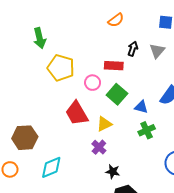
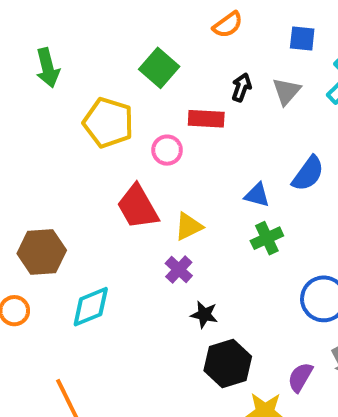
orange semicircle: (116, 20) -> (228, 25), moved
green arrow: (40, 38) -> (48, 68), moved
green square: (117, 94) -> (159, 68), moved

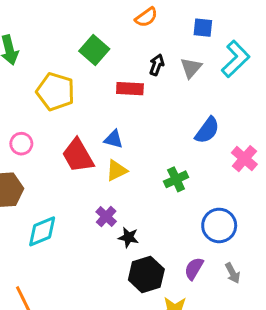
pink circle: (167, 150) -> (21, 144), moved
blue triangle: (257, 195) -> (114, 139), moved
purple cross: (179, 270) -> (106, 217), moved
purple semicircle: (300, 377) -> (194, 269), moved

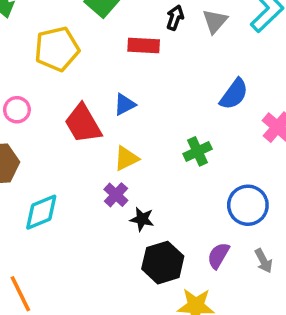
yellow pentagon: (56, 92) -> (57, 49), turned -30
blue triangle: (114, 139) -> (125, 105), turned -42
yellow triangle: (117, 170) -> (126, 158), moved

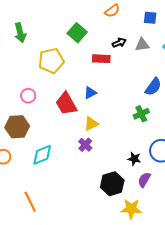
black arrow: (175, 18) -> (119, 43), turned 48
gray triangle: (215, 21) -> (142, 45), turned 42
green cross: (198, 151) -> (141, 114), moved
black star: (142, 219) -> (134, 159), moved

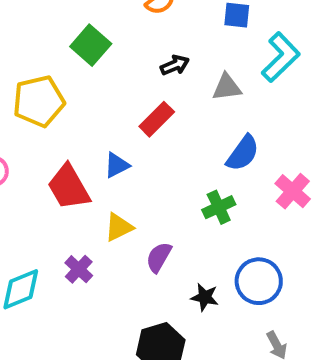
gray triangle: (142, 45) -> (227, 87), moved
red rectangle: (101, 59) -> (157, 119), moved, turned -48
purple cross: (85, 145) -> (79, 269), moved
purple semicircle: (144, 180) -> (159, 257), moved

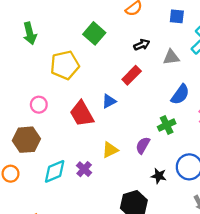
yellow triangle: (119, 227) -> (110, 150), moved
purple semicircle: (159, 257) -> (143, 145), moved
purple cross: (79, 269) -> (84, 169), moved

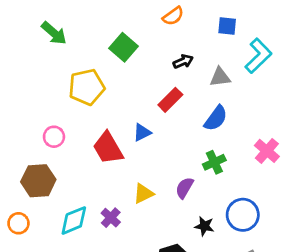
green arrow: (30, 33) -> (54, 33), moved, turned -35
blue semicircle: (180, 94) -> (216, 118), moved

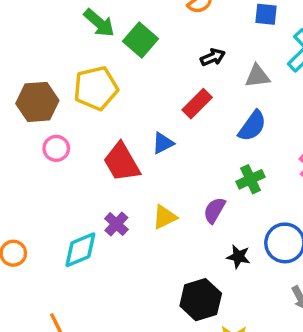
green arrow: (54, 33) -> (99, 23), moved
brown hexagon: (38, 181) -> (37, 102), moved
purple cross: (111, 218) -> (116, 224), moved

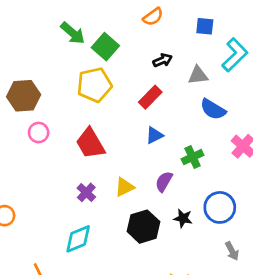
yellow pentagon: (96, 88) -> (94, 85), moved
blue semicircle: (252, 126) -> (213, 109), moved, turned 85
blue triangle: (163, 143) -> (154, 135), moved
cyan diamond: (80, 250) -> (78, 239), moved
black hexagon: (201, 300) -> (143, 227), moved

